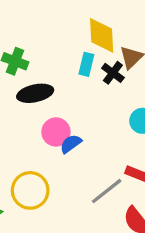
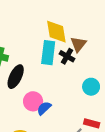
cyan rectangle: (86, 64) -> (48, 53), size x1.5
black ellipse: (35, 93) -> (16, 77), turned -45

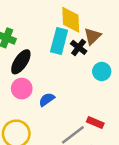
cyan circle: (91, 87) -> (102, 71), moved
pink circle: (33, 101) -> (22, 89), moved

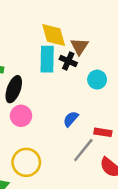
blue semicircle: (47, 100) -> (71, 119), moved

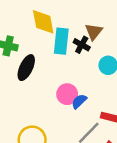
yellow diamond: (54, 35) -> (43, 22), moved
pink circle: (21, 116) -> (67, 94), moved

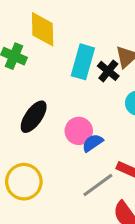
yellow diamond: (43, 22) -> (43, 29), moved
black ellipse: (26, 68) -> (34, 117), moved

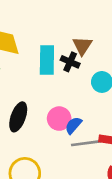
gray line: (98, 185) -> (86, 143), moved, turned 44

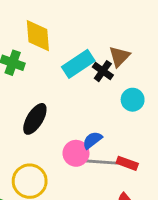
cyan rectangle: (47, 60) -> (78, 64), turned 44
pink circle: (59, 119) -> (76, 153), moved

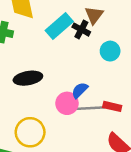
black ellipse: (35, 119) -> (28, 78), turned 56

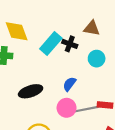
brown triangle: (94, 15) -> (92, 28), moved, turned -49
blue semicircle: (80, 90) -> (69, 84), moved

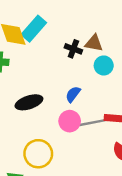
brown triangle: (92, 28) -> (94, 43), moved
cyan rectangle: (51, 44) -> (34, 29), moved

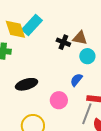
blue semicircle: (73, 94) -> (76, 80), moved
gray line: (92, 123) -> (87, 114), moved, turned -60

